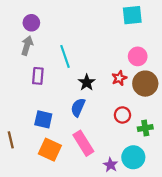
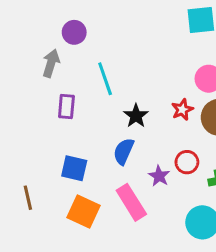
purple circle: (31, 23) -> (74, 32), moved
purple star: (111, 165) -> (159, 176), moved

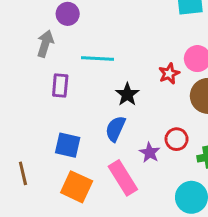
cyan line: (105, 79) -> (97, 59), turned -68
red star: (182, 110) -> (169, 74), moved

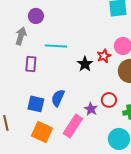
black star: (127, 94) -> (85, 64), moved
blue semicircle: (115, 129) -> (58, 98), moved
pink rectangle: (123, 178) -> (73, 126), turned 65

